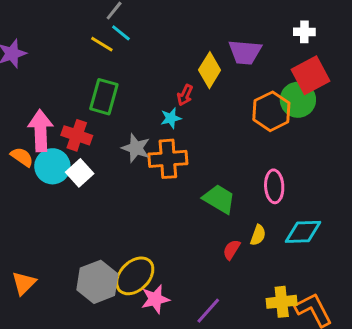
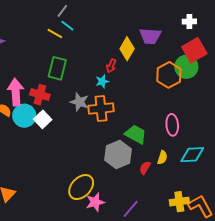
gray hexagon: (97, 282) -> (118, 155), moved

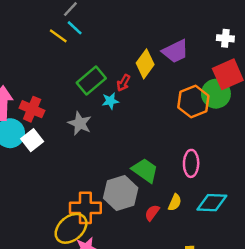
purple trapezoid: (150, 36) -> (175, 51), turned -35
green rectangle: (57, 68) -> (91, 80), moved, turned 30
orange cross: (101, 109) -> (85, 208), moved

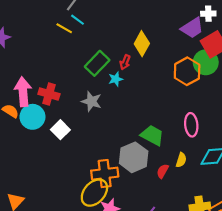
purple trapezoid: (175, 51) -> (192, 28), moved
white square: (32, 140) -> (60, 130), moved

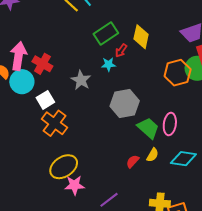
yellow diamond: (142, 44) -> (141, 37), turned -30
green rectangle: (97, 63) -> (106, 33), moved
green trapezoid: (152, 135) -> (148, 128), moved
gray hexagon: (134, 157) -> (125, 104), moved
orange cross: (105, 174) -> (54, 123), moved, turned 30

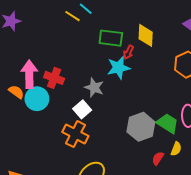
green rectangle: (106, 33) -> (111, 38), turned 50
cyan star: (109, 64) -> (118, 68), size x1.6
white square: (45, 100) -> (82, 109), moved
gray hexagon: (125, 104) -> (141, 127), moved

